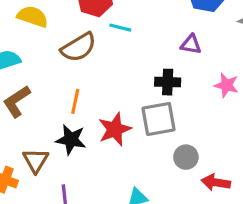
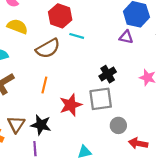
purple triangle: (191, 44) -> (126, 37), moved
black cross: (168, 82) -> (108, 74), turned -35
black star: (71, 140) -> (41, 125), moved

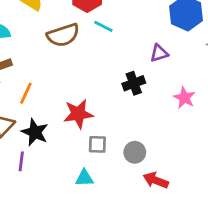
purple triangle: (126, 37) -> (159, 53), moved, turned -40
orange line: (44, 85) -> (26, 93), moved
gray square: (101, 99) -> (97, 144), moved, size x0.6

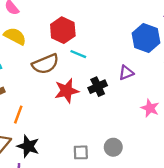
black cross: (134, 83) -> (98, 87), moved
red star: (78, 114) -> (67, 91), moved
gray circle: (135, 152) -> (113, 147), moved

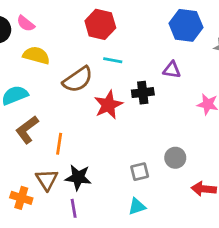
red hexagon: (63, 30) -> (100, 24), moved
purple triangle: (126, 73) -> (172, 70), turned 42
black cross: (98, 87) -> (143, 93), turned 30

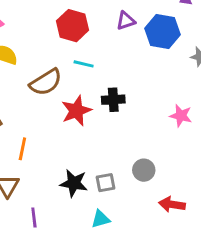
purple triangle: (172, 70) -> (126, 21), moved, turned -30
black star: (78, 177) -> (74, 183), moved

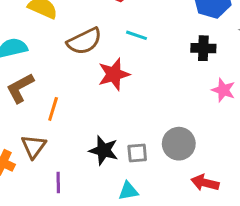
cyan line: (84, 64) -> (137, 35), moved
black cross: (113, 100) -> (203, 48), moved
gray circle: (144, 170) -> (179, 144), size x1.4

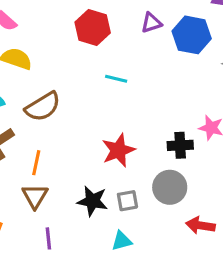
brown semicircle: (84, 41) -> (43, 107), moved
black cross: (203, 48) -> (180, 145), moved
red star: (114, 74) -> (118, 150), moved
brown triangle: (33, 146) -> (35, 196), moved

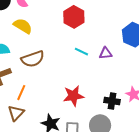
purple triangle: (151, 23) -> (105, 53), moved

